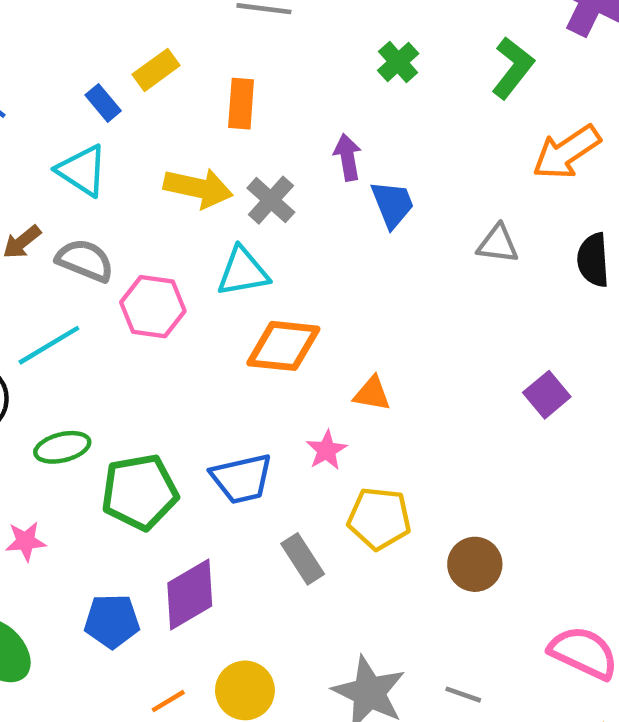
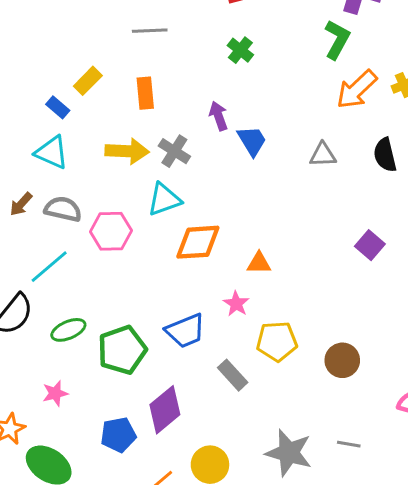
green L-shape: (513, 68) -> (337, 39), moved

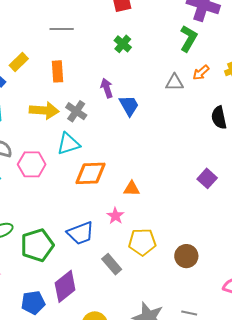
orange arrow: (357, 89) -> (201, 73), size x0.6
gray triangle: (323, 155) -> (174, 82), moved

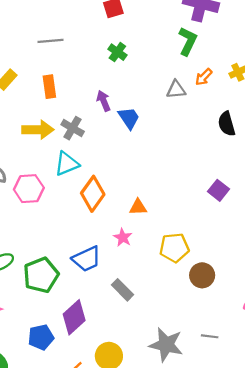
orange diamond: (90, 173) -> (93, 194), turned -48
yellow pentagon: (142, 242) -> (174, 248), moved

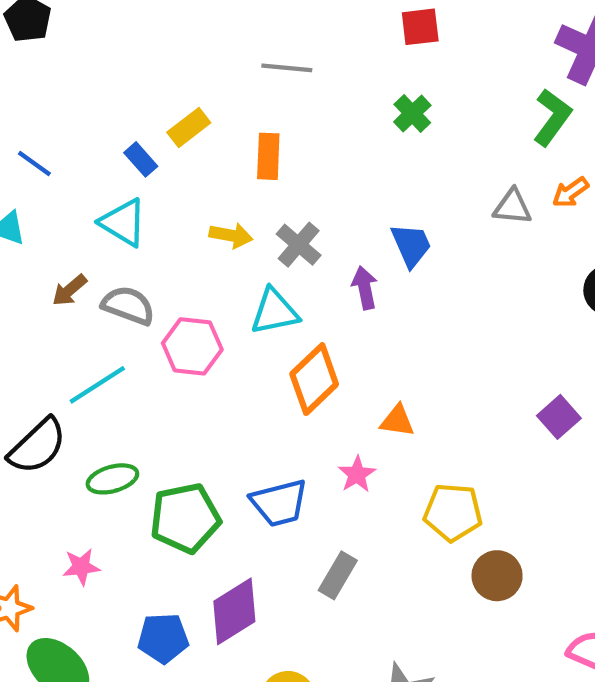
purple arrow: (104, 101) -> (365, 288), moved
yellow arrow: (38, 130) -> (231, 235), size x0.7
gray rectangle: (123, 290) -> (338, 575), turned 65

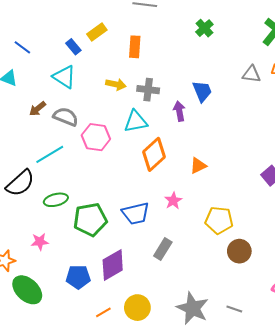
gray cross: (299, 245) -> (148, 90), turned -35
orange triangle: (397, 421) -> (198, 166), moved, turned -36

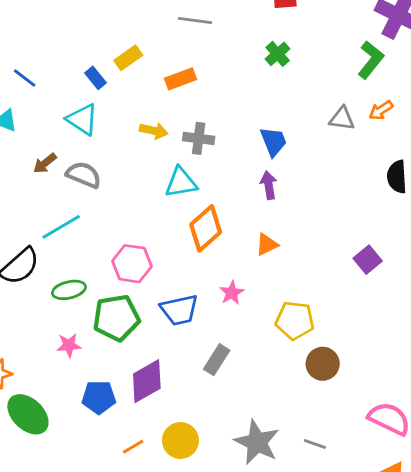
orange rectangle: (135, 47) -> (181, 79), turned 65
purple arrow: (179, 111) -> (269, 185), moved
pink hexagon: (96, 137) -> (132, 264), moved
pink star: (40, 242) -> (69, 345), moved

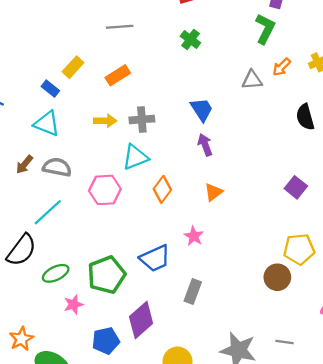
orange diamond: (206, 228) -> (162, 189), size x0.7
pink hexagon: (132, 264) -> (105, 190), moved
green ellipse: (69, 290) -> (56, 273), moved
yellow pentagon: (295, 320) -> (299, 249), moved

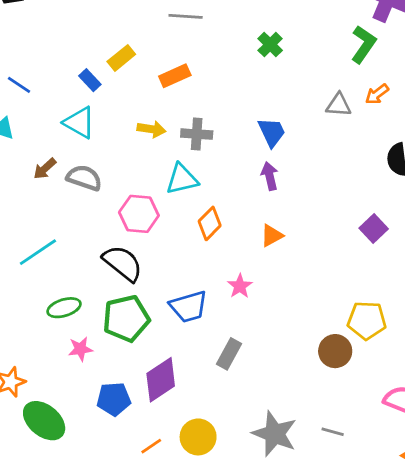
purple square: (296, 187) -> (374, 229), moved
cyan line: (48, 212) -> (38, 252), moved
black semicircle: (22, 250) -> (123, 263), moved, turned -96

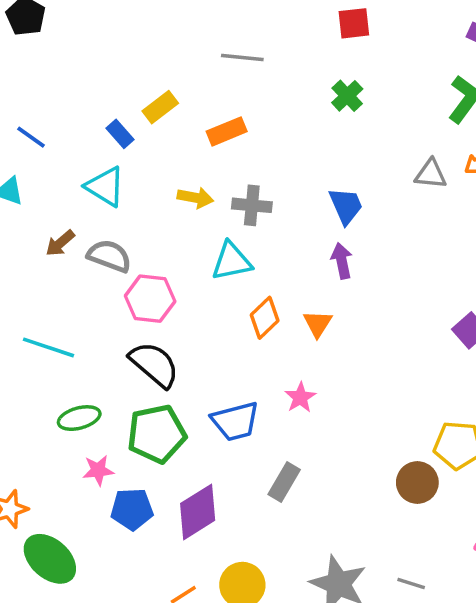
pink hexagon: (139, 214) -> (150, 299), moved
orange triangle: (272, 236) -> (318, 324), moved, turned -30
cyan line: (38, 252) -> (48, 347), turned 51
blue pentagon: (114, 399) -> (132, 509), moved

